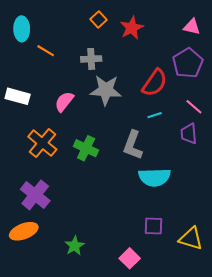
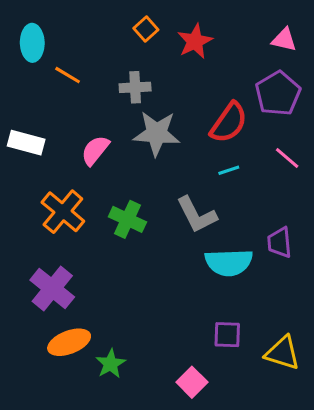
purple trapezoid: (189, 134) -> (279, 242), moved
gray L-shape: (133, 145) -> (197, 215), turned -48
orange ellipse: (24, 231) -> (69, 342), moved

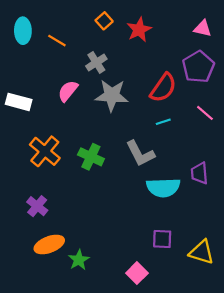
orange line: (68, 75) -> (57, 41), moved
gray cross: (135, 87) -> (96, 62), turned -30
pink semicircle: (95, 150) -> (68, 91), moved
purple cross: (52, 289) -> (37, 206), size x0.7

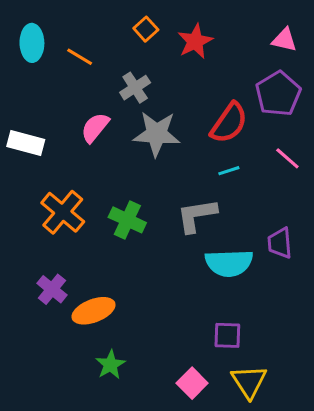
gray L-shape: (140, 153) -> (197, 215), turned 108
orange ellipse: (49, 244) -> (93, 311), moved
yellow triangle: (202, 252) -> (249, 382), moved, turned 40

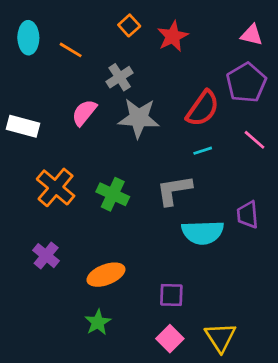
orange ellipse: (93, 311) -> (106, 275), moved
purple square: (227, 335) -> (171, 295), moved

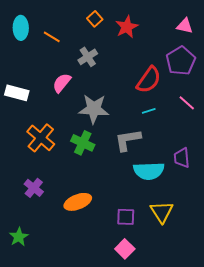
gray star: (139, 118) -> (94, 109), moved
green star: (98, 322) -> (19, 237), moved
yellow triangle: (220, 337) -> (162, 212), moved

